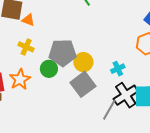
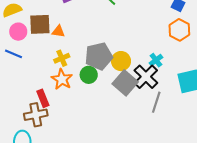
yellow cross: (26, 47) -> (62, 58), turned -35
orange star: (20, 79) -> (62, 79), moved
black cross: (126, 95) -> (146, 77), moved

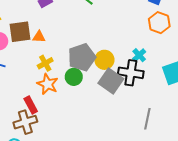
black cross: (146, 77) -> (131, 73), turned -30
gray line: (156, 102) -> (147, 119), moved

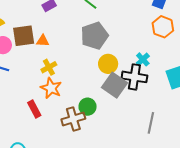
gray pentagon: (82, 57) -> (94, 36), moved
green circle: (74, 77) -> (88, 107), moved
brown cross: (25, 122) -> (73, 119), moved

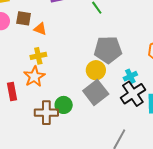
brown square: (24, 36) -> (24, 18), size x0.7
gray pentagon: (94, 36) -> (108, 50), moved
black cross: (134, 77) -> (133, 94), moved, turned 30

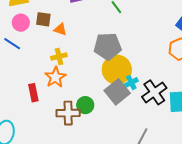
gray pentagon: (108, 50) -> (108, 46), moved
yellow circle: (96, 70) -> (117, 70), size x1.5
cyan cross: (130, 76) -> (131, 83), moved

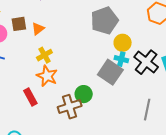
orange triangle: (60, 29) -> (38, 29), turned -40
gray pentagon: (108, 46) -> (105, 20), moved
yellow circle: (117, 70) -> (123, 43), moved, size x0.6
cyan cross: (131, 83) -> (121, 59), turned -32

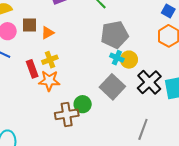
cyan cross: (121, 59) -> (117, 58), moved
orange star: (47, 76) -> (49, 81), turned -30
red rectangle: (30, 97) -> (32, 69), moved

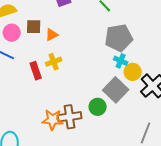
yellow circle: (129, 60) -> (133, 72), moved
orange star: (49, 81) -> (53, 120), moved
green circle: (83, 104) -> (98, 107), moved

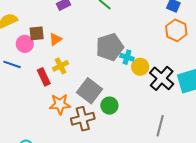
pink circle: (12, 33) -> (25, 44), moved
gray pentagon: (119, 38) -> (110, 47), moved
gray square: (116, 90) -> (90, 91), moved
orange star: (53, 120) -> (60, 104), moved

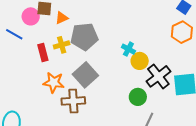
gray pentagon: (110, 47) -> (84, 37), moved
green circle: (109, 106) -> (138, 97), moved

